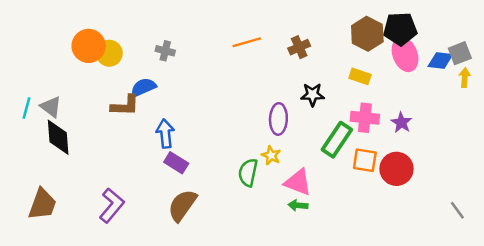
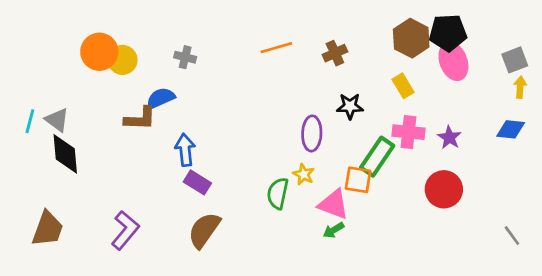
blue diamond: (440, 61) -> (511, 129), moved
yellow rectangle: (360, 76) -> (403, 86), turned 40
orange square: (365, 160) -> (358, 180), moved
green arrow: (298, 205) -> (334, 230), turned -36

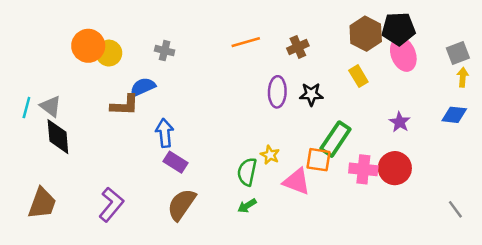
pink cross: (408, 132) -> (363, 169), moved
purple ellipse: (312, 133) -> (277, 92), moved
green arrow: (334, 230) -> (247, 206), moved

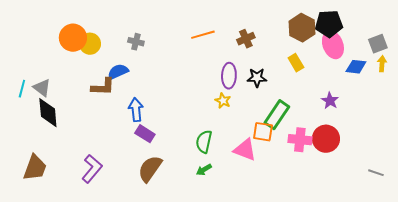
blue diamond: (454, 115) -> (356, 67), moved
yellow star: (270, 155) -> (223, 101), moved
gray line: (455, 209) -> (376, 173), turned -35

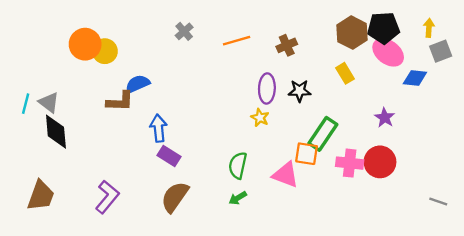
gray cross: (136, 42) -> (184, 31), moved, turned 35
pink ellipse: (333, 45) -> (388, 52), turned -32
yellow arrow: (382, 64) -> (429, 28), moved

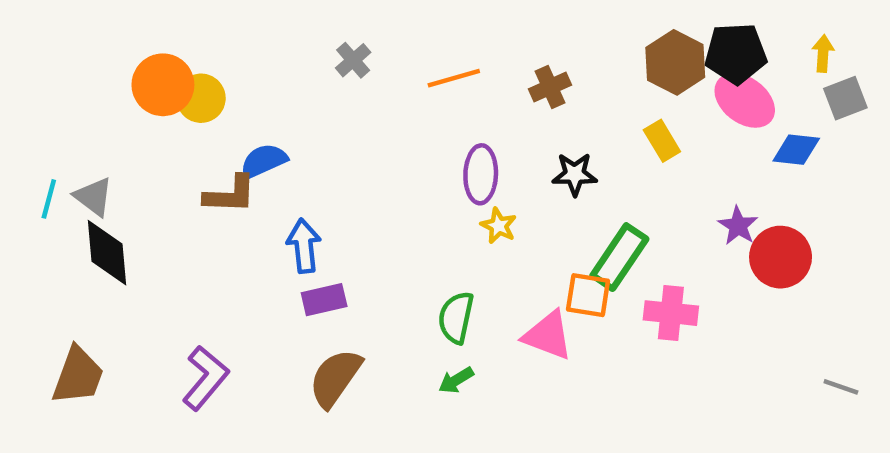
purple ellipse: (267, 88) -> (481, 174), moved
purple rectangle: (169, 156) -> (324, 300), turned -45
red circle: (380, 162) -> (781, 257), moved

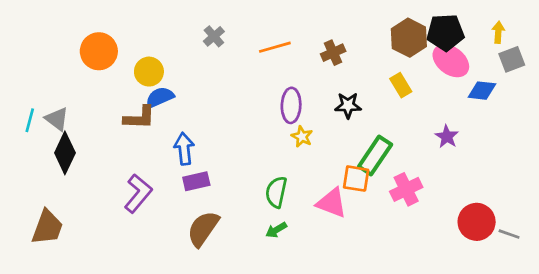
yellow circle: (201, 98) -> (149, 72), moved
black diamond: (107, 253) -> (65, 153), turned 30
red circle: (781, 257) -> (477, 222), moved
pink cross: (671, 313) -> (406, 189), turned -32
purple L-shape: (205, 378) -> (138, 193), moved

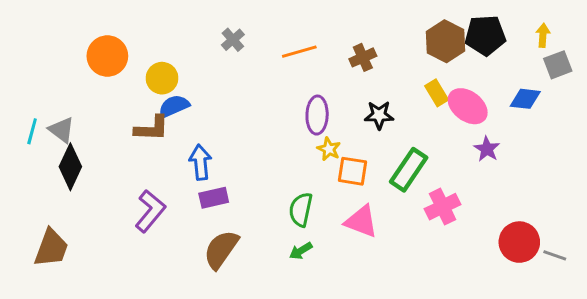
pink ellipse: (451, 61) -> (468, 106), moved
orange square: (356, 179) -> (352, 171), moved

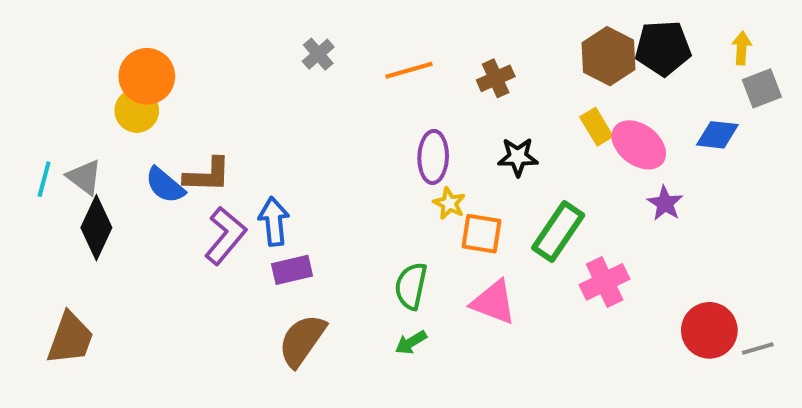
yellow circle: (162, 78) -> (137, 111), moved
blue semicircle: (174, 106) -> (165, 185), moved, turned -116
purple L-shape: (150, 211) -> (225, 236), moved
gray line: (555, 255) -> (758, 349), turned -35

